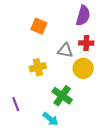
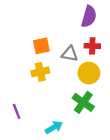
orange square: (39, 26) -> (41, 46), moved, turned -35
green cross: (62, 96) -> (83, 102), moved
cyan arrow: (50, 119) -> (54, 127), turned -70

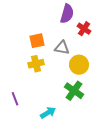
purple semicircle: (89, 17) -> (67, 14), moved
red cross: (92, 46) -> (84, 29), moved, turned 32

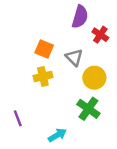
orange square: (37, 41) -> (44, 49), turned 35
gray triangle: (62, 48) -> (74, 57), turned 35

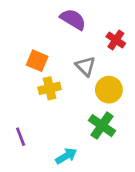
purple semicircle: (80, 17) -> (73, 19), moved, turned -75
orange square: (44, 49) -> (37, 61), moved

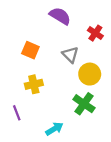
yellow cross: (50, 88) -> (34, 84), moved

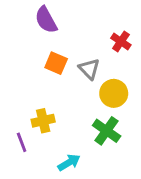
purple semicircle: (60, 16) -> (46, 20), moved, turned -150
orange square: (30, 50) -> (56, 63), moved
yellow cross: (34, 84) -> (43, 121), moved

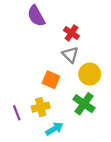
red cross: (121, 42) -> (71, 33), moved
orange square: (56, 63) -> (51, 80), moved
yellow cross: (43, 121) -> (41, 107), moved

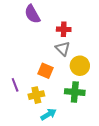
red cross: (71, 33) -> (64, 29), turned -32
green cross: (84, 104) -> (75, 92), turned -30
purple line: (17, 113) -> (15, 85), moved

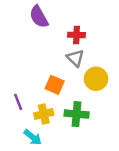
green cross: (75, 92) -> (77, 114), moved
cyan arrow: (48, 114) -> (33, 137), moved, turned 70

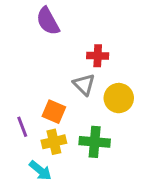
red cross: (77, 35) -> (98, 56), moved
gray triangle: (75, 58) -> (84, 84), moved
orange square: (55, 85) -> (54, 112), moved

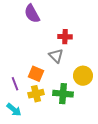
yellow circle: (119, 98) -> (83, 76), moved
cyan arrow: (40, 170) -> (14, 110), moved

